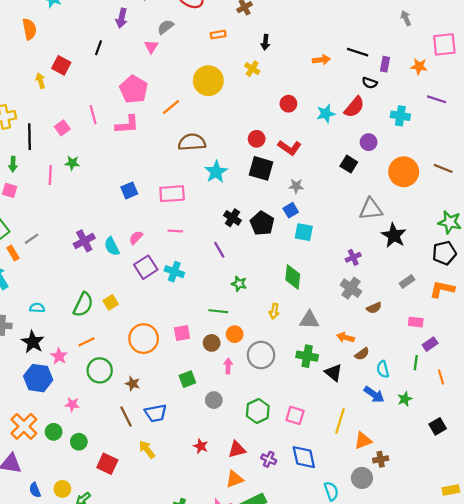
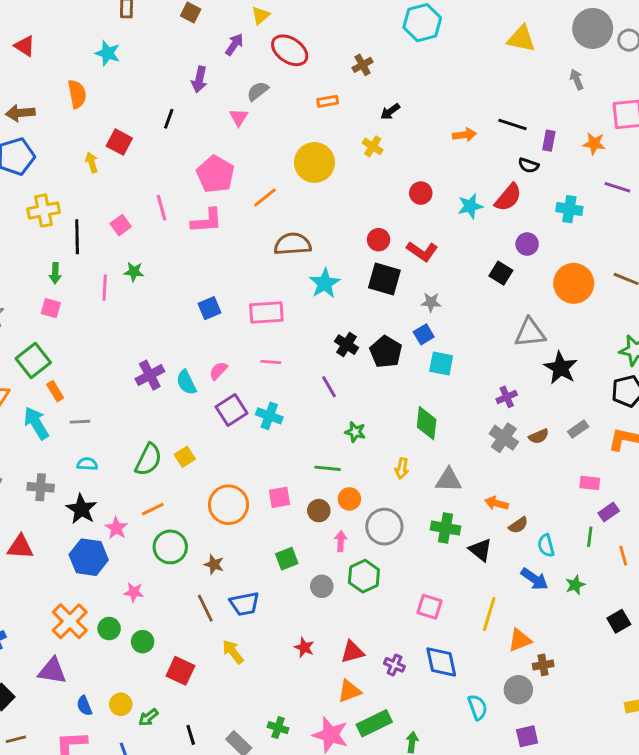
black arrow: (265, 42) -> (390, 111), turned 48
gray line: (32, 239) -> (80, 422), moved, turned 32
brown semicircle: (374, 308) -> (539, 436), moved
green hexagon: (258, 411) -> (364, 576), moved

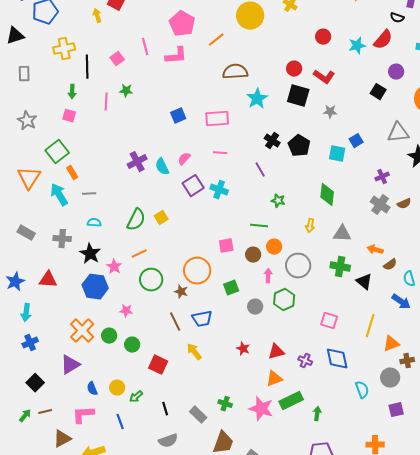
blue square: (424, 334) -> (356, 141), moved
orange circle: (229, 505) -> (197, 271), moved
purple triangle: (52, 671) -> (70, 365), turned -40

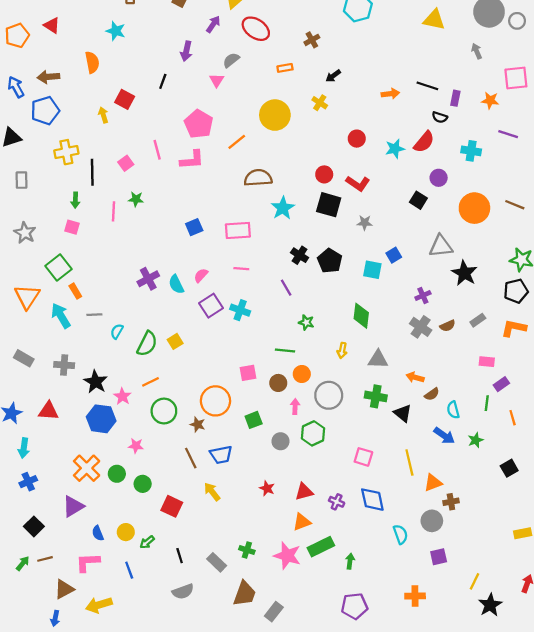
cyan semicircle: (94, 223) -> (117, 331), moved, turned -64
yellow line: (370, 326) -> (409, 463), turned -30

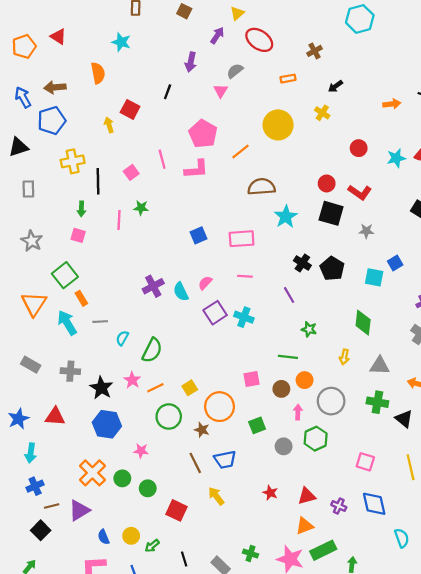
yellow square: (175, 341) -> (190, 388), moved
pink star: (122, 396) -> (132, 380), moved
brown line: (45, 559) -> (52, 506), moved

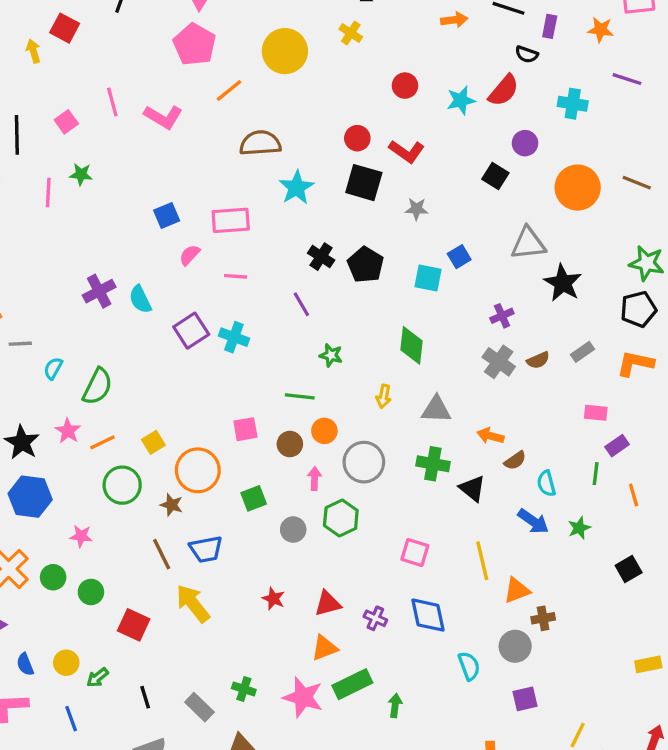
pink pentagon: (203, 134) -> (195, 44), moved
pink L-shape: (196, 169) -> (163, 117), turned 35
pink semicircle: (205, 283) -> (190, 255), moved
yellow arrow: (216, 496) -> (193, 604), size x1.4

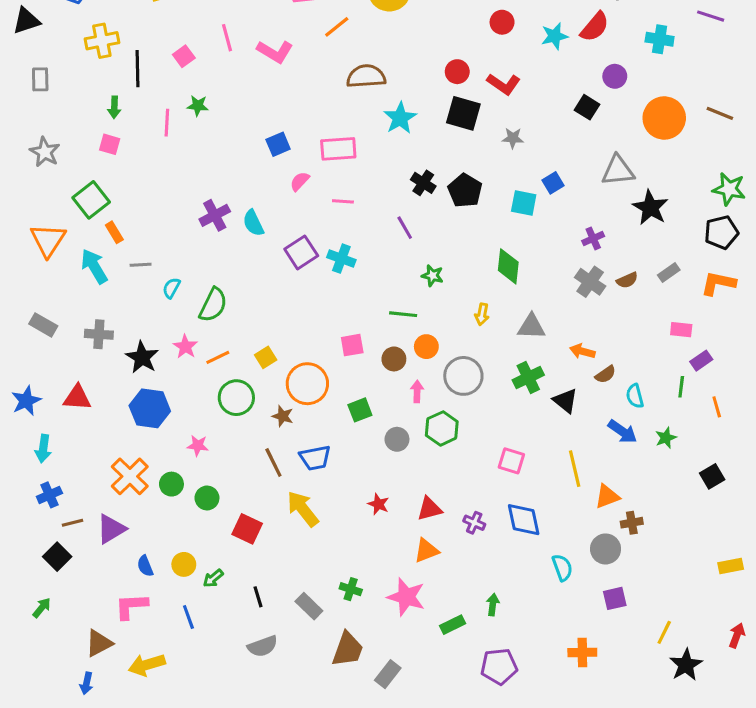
green cross: (433, 464) -> (528, 378), turned -36
green rectangle: (352, 684) -> (453, 625), moved, size x0.7

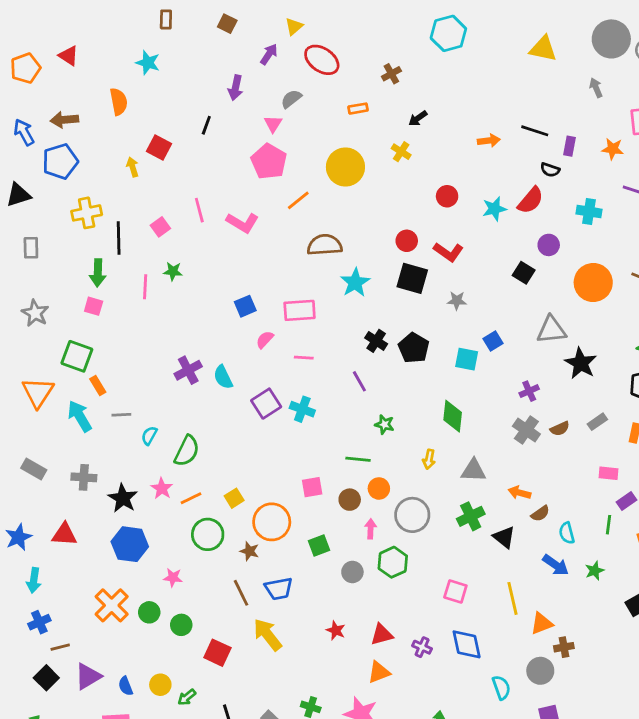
green arrow: (114, 107) -> (98, 273), size x1.4
green square: (91, 200) -> (77, 356), turned -32
purple triangle: (111, 529) -> (88, 676), moved

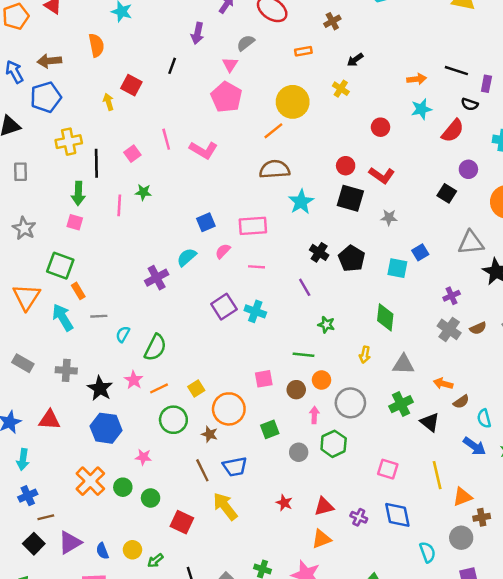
orange line: (298, 200) -> (273, 131), moved
cyan star: (494, 209) -> (421, 109), moved
cyan semicircle: (223, 377) -> (187, 257), moved, turned 75

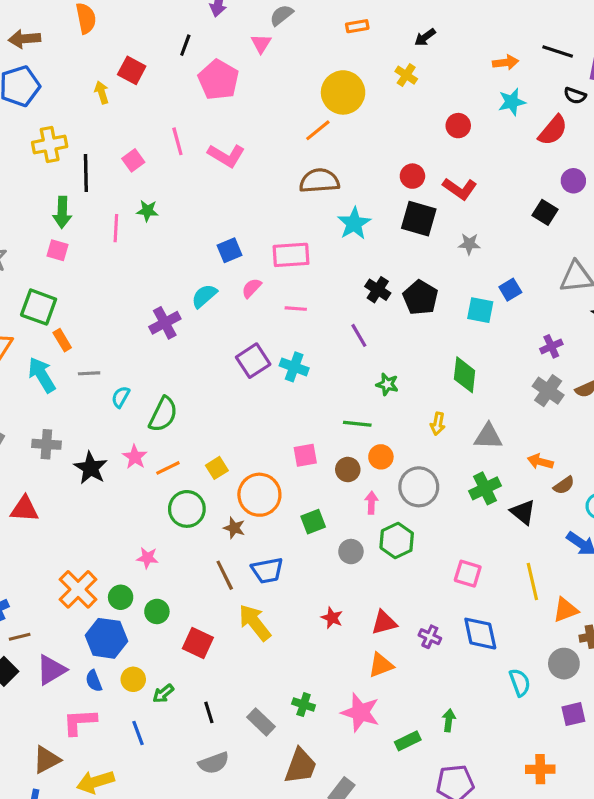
pink pentagon: (226, 97) -> (218, 80), moved
blue hexagon: (106, 428) -> (106, 638), moved

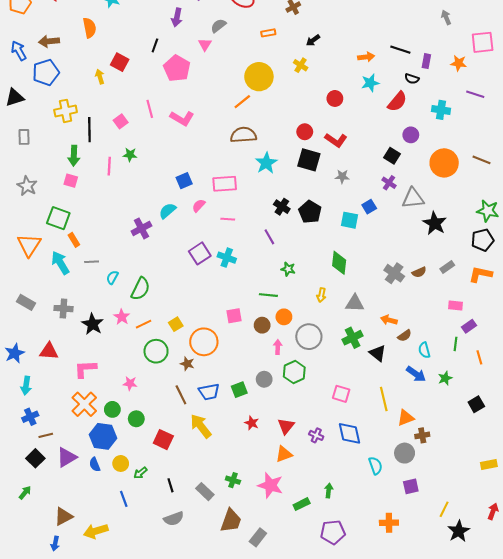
purple cross: (551, 346) -> (389, 183), moved, turned -32
green square: (313, 522) -> (239, 390), moved
red triangle: (384, 623) -> (286, 426), turned -36
pink L-shape: (80, 722) -> (85, 369), moved

